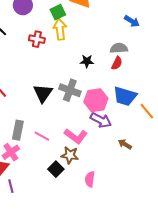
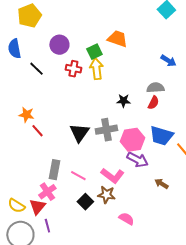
red cross: (37, 39) -> (73, 69), moved
gray cross: (70, 90) -> (106, 130), turned -30
black square: (56, 169) -> (85, 202), moved
pink semicircle: (90, 179) -> (126, 219), turned 112

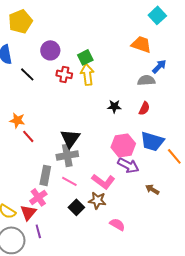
orange trapezoid: (117, 39) -> (141, 44), moved
blue arrow: (168, 61) -> (159, 66), turned -77
gray semicircle: (155, 88) -> (146, 80), moved
gray cross: (106, 130) -> (67, 155), moved

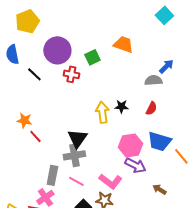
orange trapezoid: (141, 44) -> (123, 44), moved
purple circle: (50, 50) -> (57, 50), size x1.4
yellow arrow: (87, 74) -> (102, 112), moved

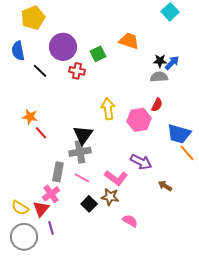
black star: (121, 106) -> (160, 61), moved
blue trapezoid: (159, 141) -> (179, 134), moved
pink hexagon: (130, 145) -> (139, 120), moved

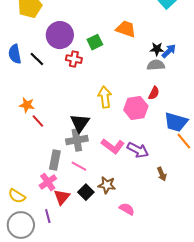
blue semicircle: (18, 51) -> (15, 54), moved
pink L-shape: (116, 178) -> (113, 146), moved
brown arrow: (165, 186) -> (162, 174), turned -144
red triangle: (41, 209) -> (62, 197), moved

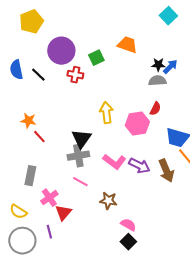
gray rectangle: (55, 160) -> (30, 176), moved
brown arrow: (162, 174) -> (166, 171), moved, size x1.6
black square: (86, 192) -> (128, 242), moved

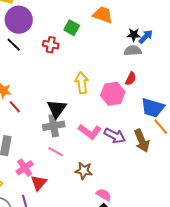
purple circle: (61, 51) -> (19, 20), moved
green square: (96, 58) -> (72, 28), turned -35

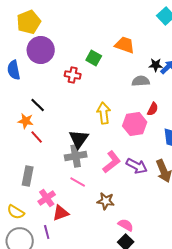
black line: (14, 45) -> (38, 105), moved
gray semicircle: (133, 51) -> (141, 81), moved
pink L-shape: (90, 132) -> (112, 162), turned -75
red triangle: (39, 183) -> (61, 213), turned 30

